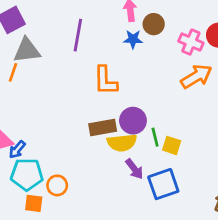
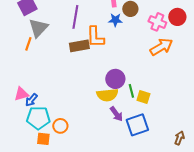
gray triangle: (27, 50) -> (38, 28), turned -40
orange L-shape: (105, 81) -> (95, 37), moved
brown rectangle: (103, 128) -> (79, 46), moved

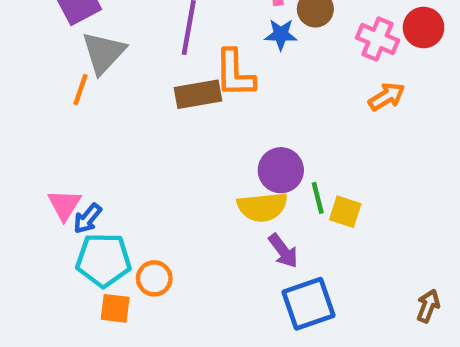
orange arrow: (161, 47) -> (387, 97), size x0.7
pink triangle: (21, 94) -> (64, 205), turned -42
blue square: (137, 125) -> (308, 304), moved

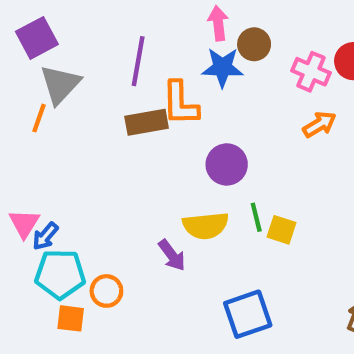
blue star: (281, 34) -> (222, 67), size x1.4
purple circle: (281, 170) -> (227, 164), moved
purple arrow: (283, 251) -> (172, 255), moved

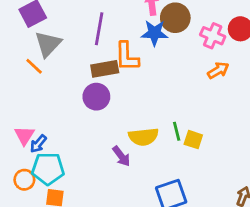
brown circle: (254, 44) -> (175, 18), size x1.4
orange line: (39, 118) -> (34, 66), turned -66
purple circle: (227, 164) -> (96, 97), moved
orange circle: (106, 291) -> (24, 180), moved

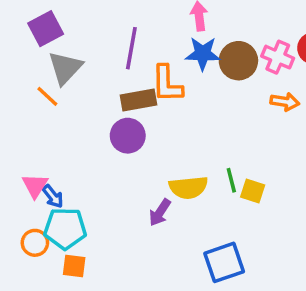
brown circle: (175, 18) -> (238, 61), moved
orange arrow: (218, 70) -> (285, 102), turned 40
blue arrow: (38, 144) -> (53, 196), turned -78
purple arrow: (121, 156) -> (160, 212), turned 70

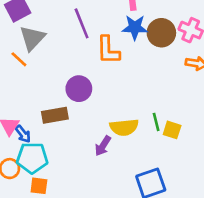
purple line: (131, 48) -> (82, 23), turned -32
brown rectangle: (138, 100) -> (55, 115), moved

